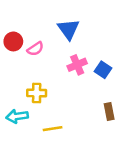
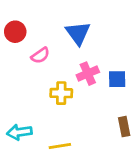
red circle: (13, 41) -> (15, 32), moved
blue square: (103, 70) -> (117, 79), turned -35
yellow cross: (37, 93) -> (61, 93), moved

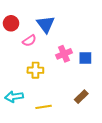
blue triangle: (78, 33) -> (46, 24), moved
yellow cross: (61, 93) -> (35, 70), moved
brown rectangle: (124, 127) -> (81, 97), moved, turned 56

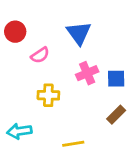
blue triangle: (46, 24) -> (79, 33), moved
brown rectangle: (81, 97) -> (116, 115), moved
yellow line: (44, 107) -> (73, 144), moved

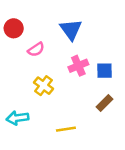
yellow cross: (48, 95) -> (44, 86), turned 36

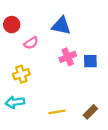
blue triangle: (71, 30) -> (61, 26), turned -42
yellow cross: (44, 86) -> (21, 74), moved, turned 35
brown rectangle: (104, 103) -> (90, 112), moved

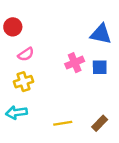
blue triangle: (61, 26) -> (101, 34), moved
pink semicircle: (31, 43) -> (26, 54), moved

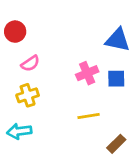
yellow line: (63, 123) -> (89, 116), moved

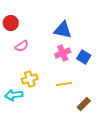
blue triangle: (118, 40) -> (63, 30), moved
blue square: (116, 79) -> (84, 57), turned 32
yellow cross: (28, 95) -> (30, 79), moved

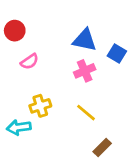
blue square: (84, 57) -> (117, 53), moved
yellow line: (64, 84) -> (86, 113), turned 49
brown rectangle: (84, 104) -> (102, 148), moved

